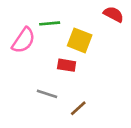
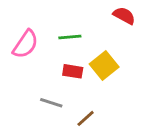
green line: (50, 23) -> (70, 37), moved
yellow square: (80, 40) -> (104, 66), moved, turned 30

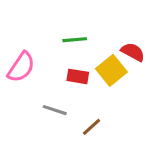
red semicircle: (124, 16) -> (133, 52), moved
pink semicircle: (26, 44) -> (21, 67), moved

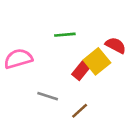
pink semicircle: (21, 67) -> (18, 59), turned -140
red rectangle: (78, 76) -> (81, 71), moved, turned -60

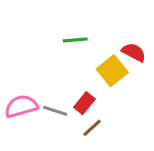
pink semicircle: (18, 59) -> (21, 106), moved
red rectangle: (81, 71) -> (84, 103), moved

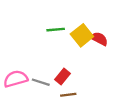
yellow square: (112, 71) -> (82, 35), moved
brown line: (92, 128) -> (68, 95), turned 35

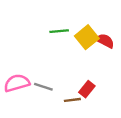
red rectangle: (63, 76) -> (87, 89), moved

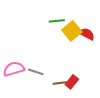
green line: (59, 31) -> (57, 21), moved
red rectangle: (87, 89) -> (72, 82), moved

